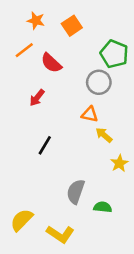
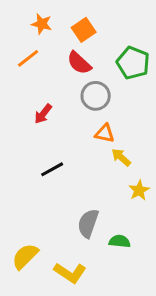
red semicircle: (51, 63) -> (79, 63), moved
gray circle: (99, 82) -> (96, 96), moved
black line: (45, 145) -> (52, 169), turned 30

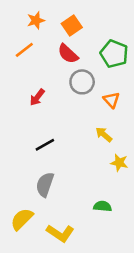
orange star: (42, 24) -> (36, 20), turned -30
orange triangle: (105, 133) -> (112, 100), moved, turned 36
yellow star: (139, 190) -> (119, 163), turned -30
gray semicircle: (88, 223) -> (45, 184), moved

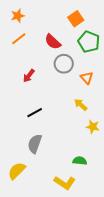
orange star: (36, 20) -> (18, 16), moved
orange square: (72, 26) -> (76, 19), moved
yellow L-shape: (60, 233) -> (65, 183), moved

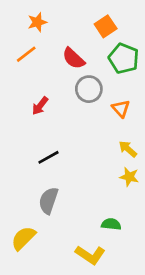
orange star: (18, 16) -> (37, 22), moved
yellow arrow: (81, 105) -> (128, 149), moved

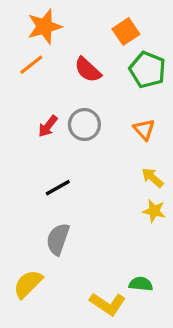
orange star: (37, 22) -> (45, 27), size x1.5
gray circle: (89, 89) -> (84, 125), moved
green semicircle: (111, 224) -> (141, 284), moved

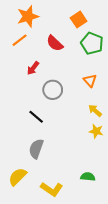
gray circle: (84, 125) -> (53, 90), moved
red arrow: (48, 126) -> (33, 68), moved
black line: (58, 188) -> (36, 117), turned 70
yellow L-shape: (108, 304) -> (52, 189), moved

